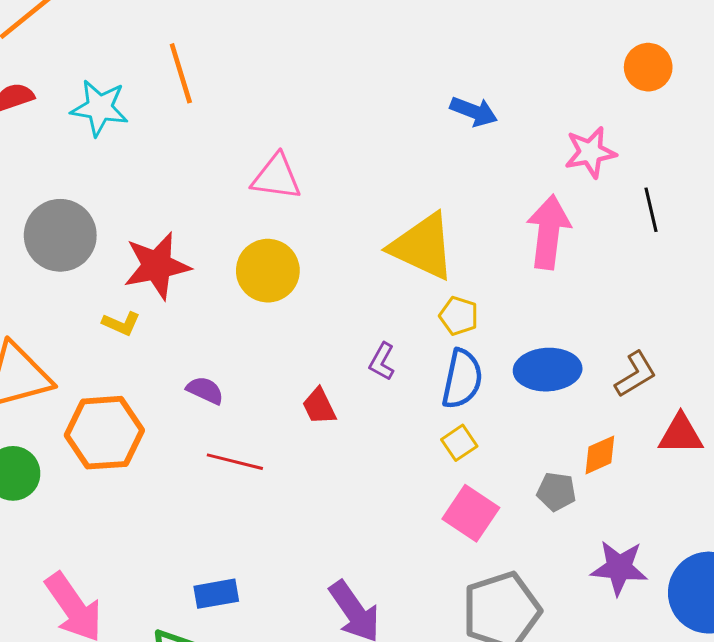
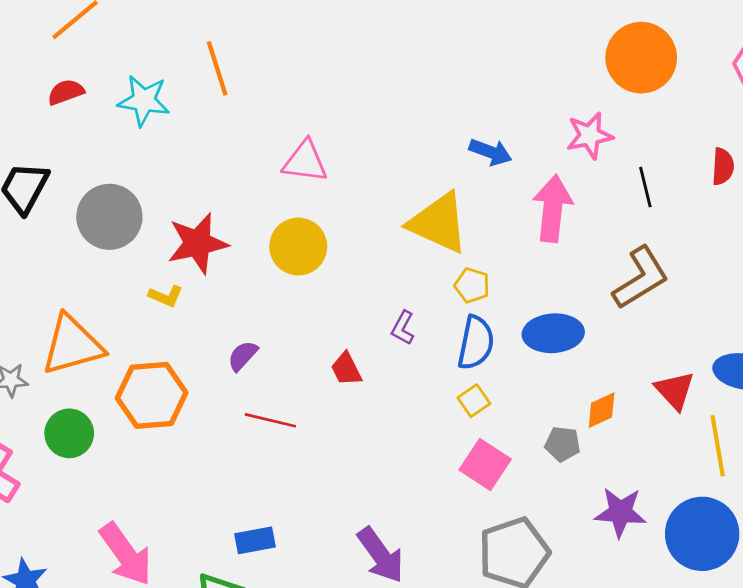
orange circle: (648, 67) -> (641, 58), size x1.6
blue arrow: (474, 111) -> (491, 152), moved
brown L-shape: (636, 374) -> (641, 278), moved, size x1.5
purple semicircle: (205, 390) -> (243, 356), turned -72
red triangle: (681, 434) -> (675, 390), turned 48

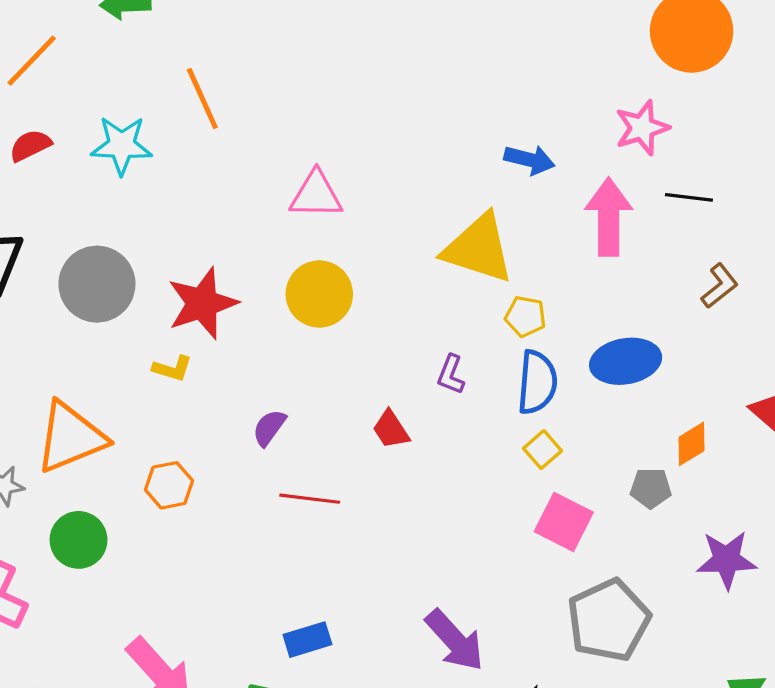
black line: (645, 187) -> (689, 197), moved, turned -63
brown L-shape: (641, 278) -> (720, 286), size x0.6
orange hexagon: (152, 395) -> (169, 485), size x0.6

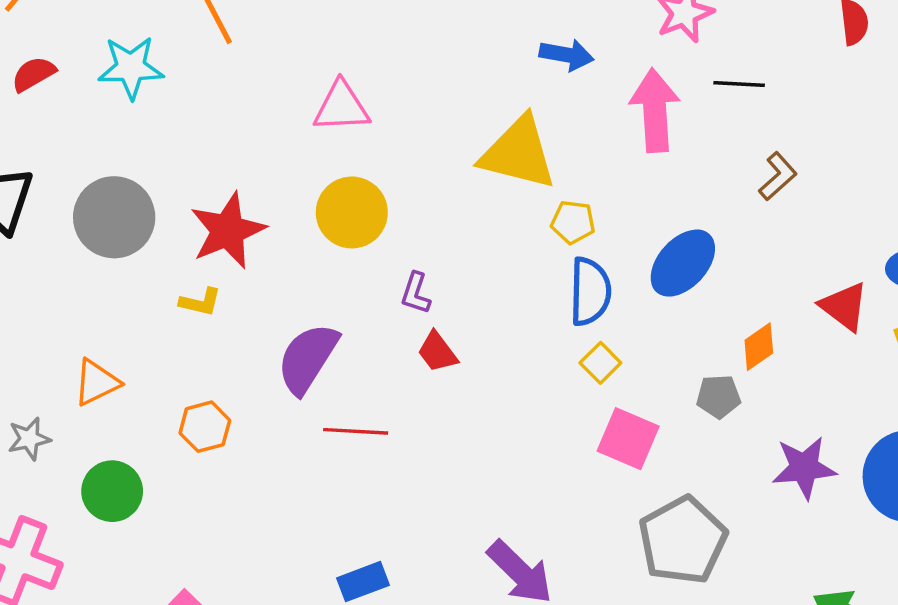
blue ellipse: (626, 361) -> (683, 263), turned -34
purple L-shape: (451, 375) -> (416, 293), moved
purple semicircle: (269, 428) -> (308, 358), size x1.8
orange triangle: (71, 437) -> (97, 382), size x0.6

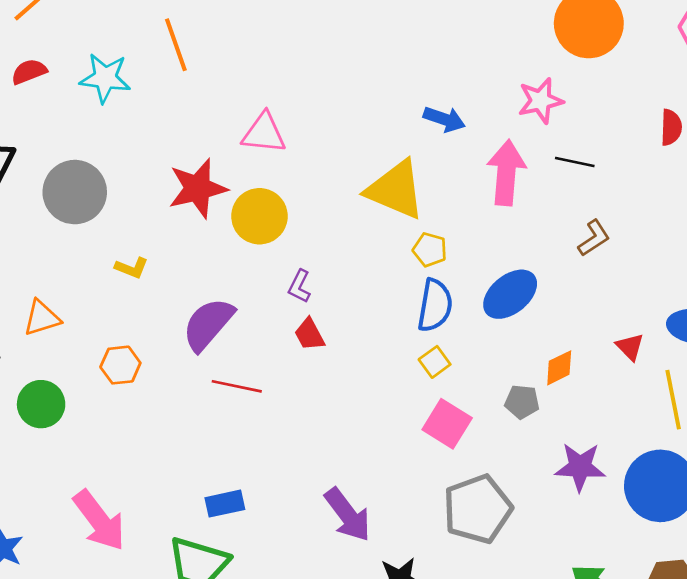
red star: (228, 231) -> (198, 188), moved
red triangle: (844, 306) -> (630, 347), size x0.7

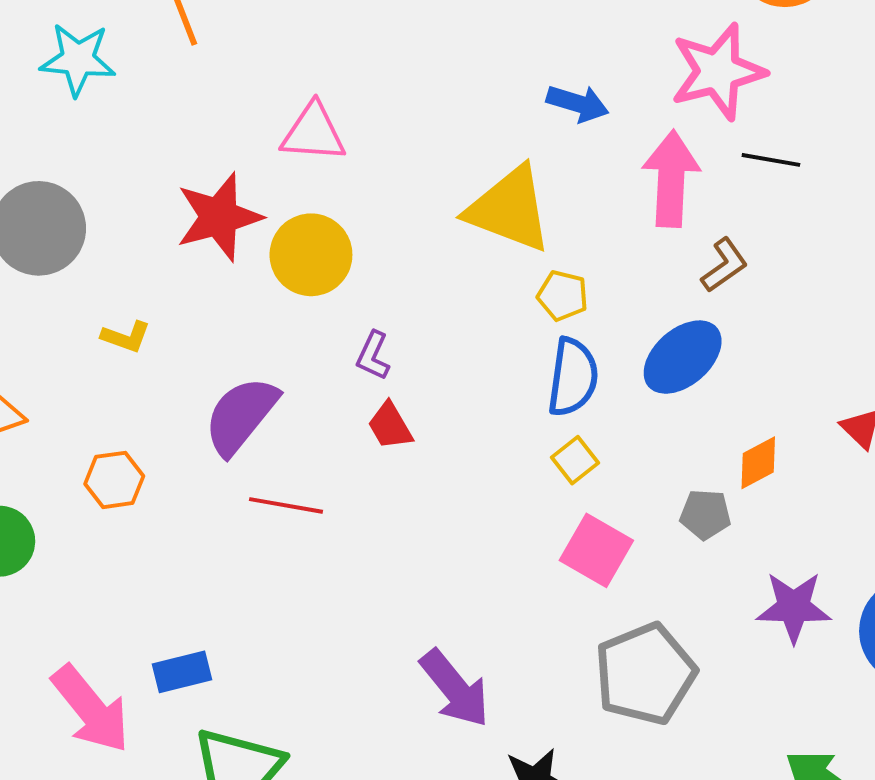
pink star: (541, 101) -> (718, 72), size x1.4
brown L-shape: (594, 238) -> (724, 265), moved
blue rectangle: (225, 504) -> (182, 672), moved

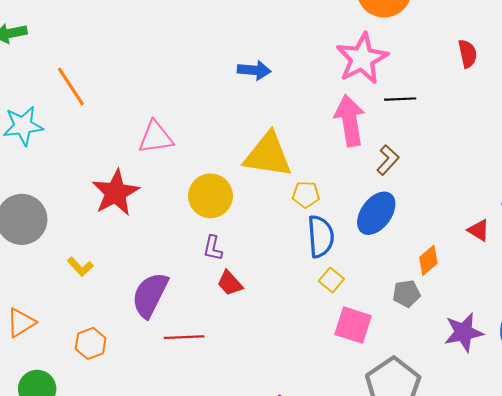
blue arrow: (578, 103) -> (254, 70), moved
yellow circle: (311, 255) -> (210, 196), moved
yellow L-shape: (126, 337) -> (80, 267), turned 40

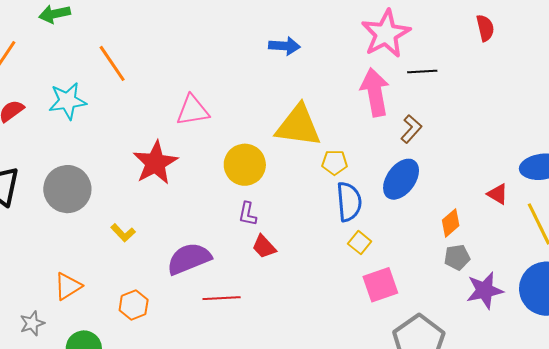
gray pentagon: (406, 294) -> (457, 257), moved
purple semicircle: (150, 295) -> (189, 259), turned 42
pink square: (353, 325) -> (380, 285), turned -36

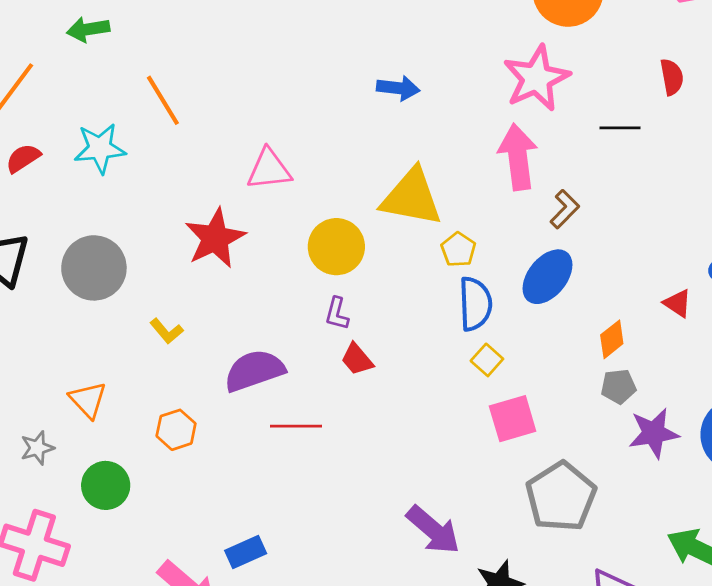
black line: (422, 71) -> (620, 128), moved
yellow pentagon: (335, 162) -> (458, 250), turned 30
orange triangle: (68, 286) -> (88, 400), turned -44

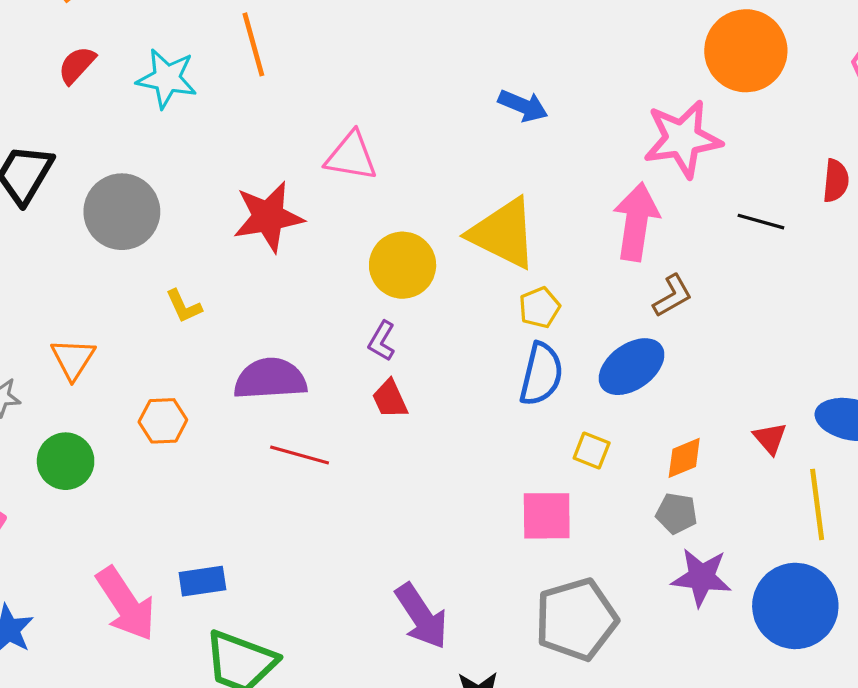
red semicircle: (23, 158) -> (77, 65), turned -30
yellow square: (487, 360) -> (592, 451), moved, turned -36

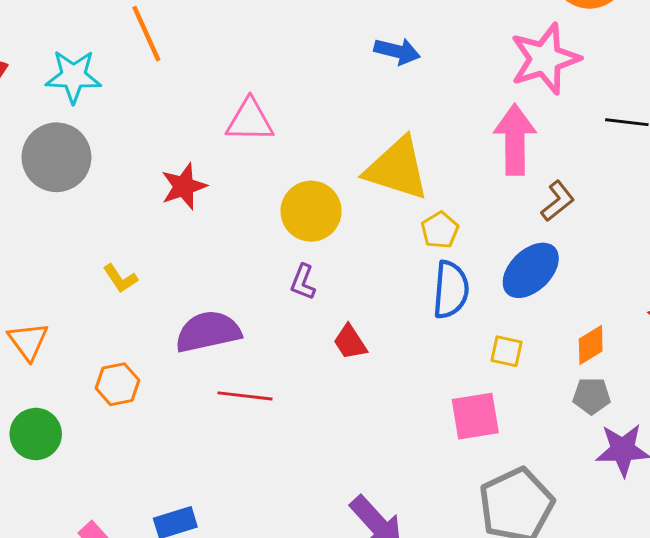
gray circle: (122, 212) -> (56, 157), moved
red star: (268, 217) -> (184, 186), size x0.7
red trapezoid: (390, 399) -> (350, 342), moved

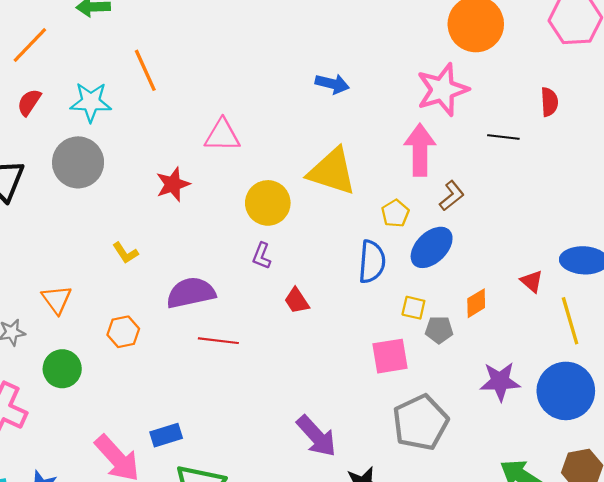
yellow pentagon: (440, 230) -> (395, 213), moved
gray pentagon: (592, 396) -> (439, 330), moved

